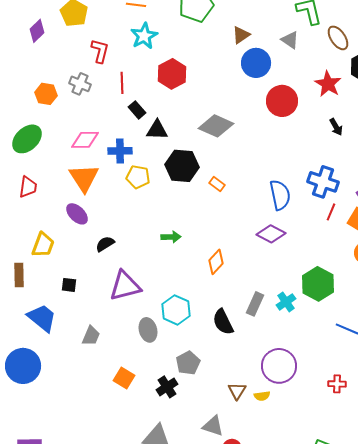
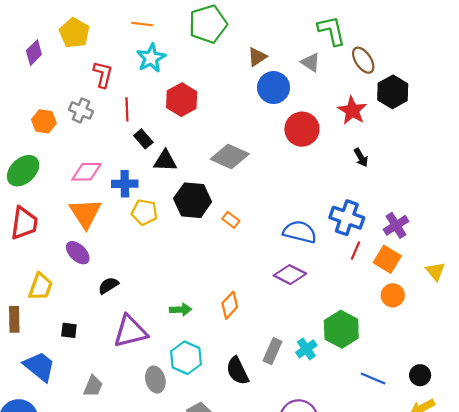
red trapezoid: (28, 187) -> (24, 223), size x1.4
blue semicircle: (280, 195) -> (300, 232), turned -64
green arrow: (171, 237) -> (181, 310), moved

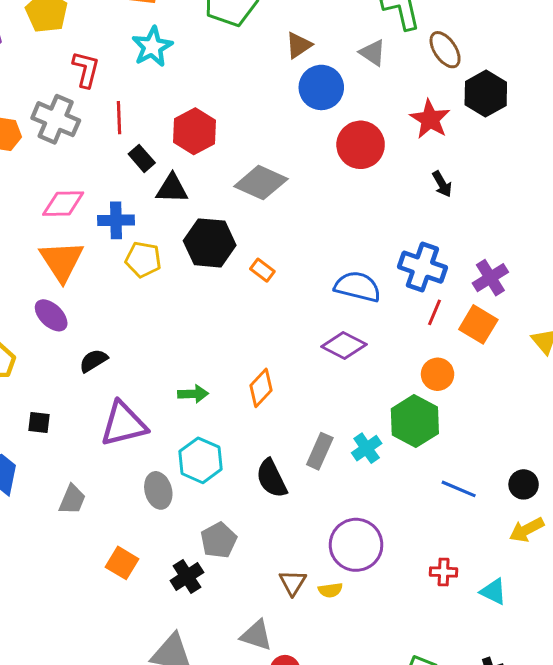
red hexagon: (182, 100) -> (195, 131), moved
gray cross: (81, 110) -> (56, 119), size x1.4
orange circle: (393, 295) -> (438, 374), moved

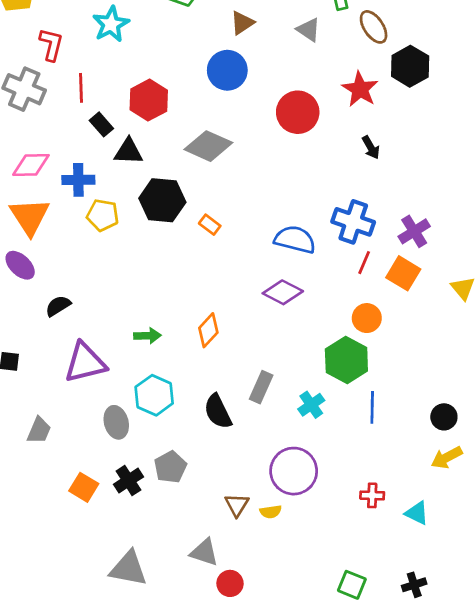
blue circle: (321, 87) -> (227, 70), moved
cyan cross: (367, 448) -> (311, 405), moved
blue line: (459, 489) -> (372, 407), moved, turned 68
black cross: (187, 576) -> (128, 481), moved

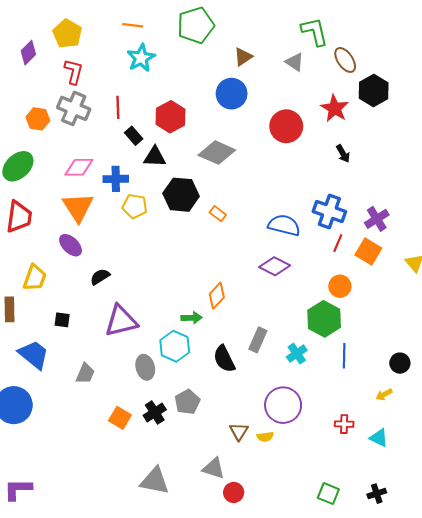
red L-shape: (51, 45) -> (74, 72), moved
green arrow: (147, 336) -> (192, 318), moved
yellow arrow: (447, 458) -> (384, 395), moved, size x0.7

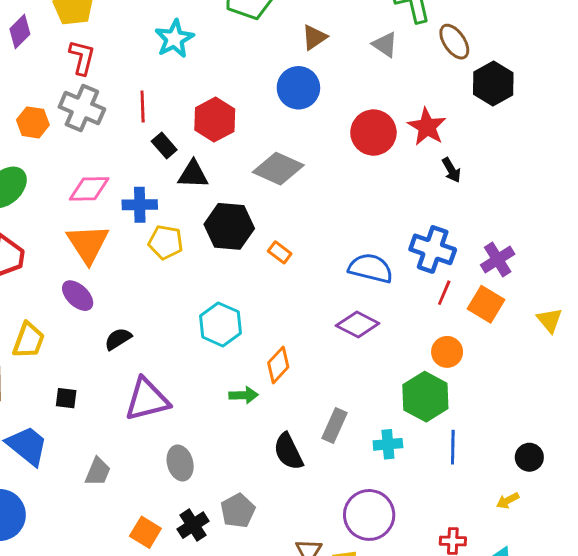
red star: (335, 108) -> (427, 127), moved
cyan hexagon: (175, 346) -> (220, 324), moved
cyan cross: (297, 354) -> (388, 444), turned 30

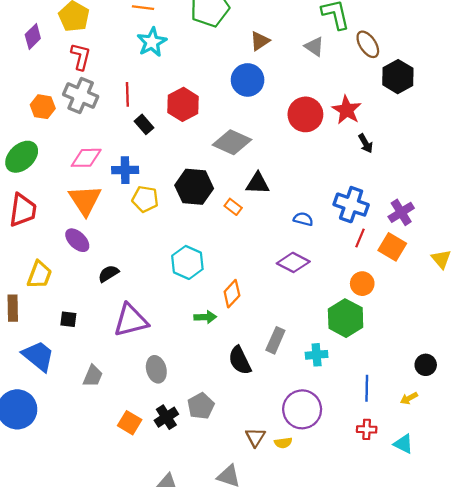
black triangle: (193, 174) -> (258, 183), moved
blue semicircle: (371, 268) -> (303, 219), size x0.6
blue line: (453, 447) -> (367, 388), moved

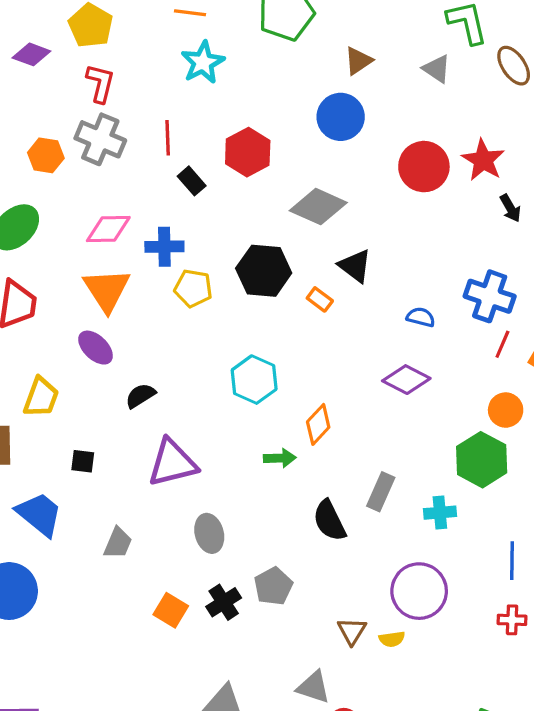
purple diamond: (33, 37) -> (31, 54), turned 65
black triangle: (258, 183) -> (355, 266), turned 35

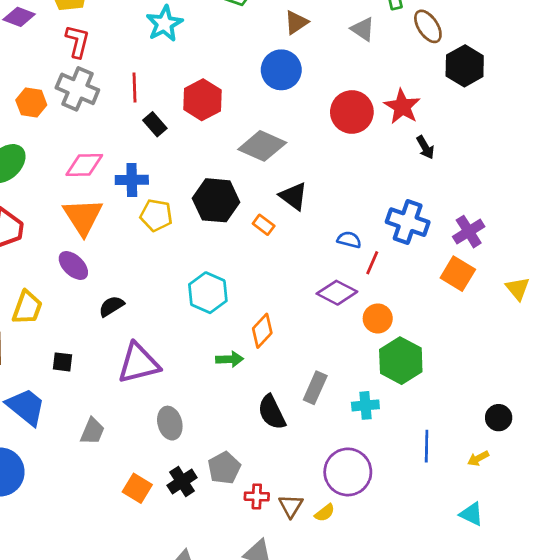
red line: (502, 344) -> (372, 263), moved
orange circle: (506, 410) -> (378, 318), moved
red cross: (512, 620) -> (257, 496), moved
yellow semicircle: (392, 639) -> (325, 513), turned -30

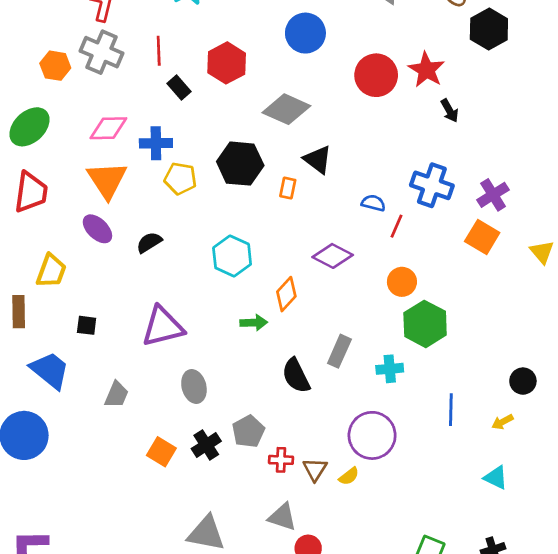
orange rectangle: (264, 225) -> (288, 188), turned 65
purple diamond: (337, 293) -> (333, 256), moved
black semicircle: (111, 306) -> (149, 242), moved

